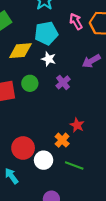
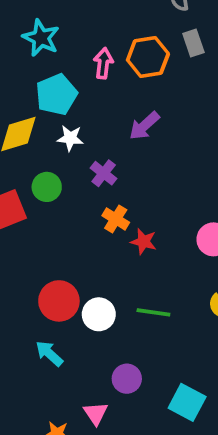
pink arrow: (76, 21) -> (103, 63), turned 49
orange cross: (62, 140) -> (116, 219), moved

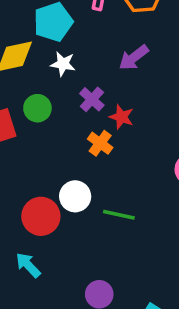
red star: (144, 242) -> (121, 117), moved
green line: (153, 312) -> (119, 215), moved
white circle: (99, 314) -> (75, 196), moved

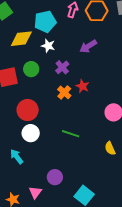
red star: (121, 117) -> (83, 86), moved
white circle: (75, 196) -> (31, 133), moved
red circle: (41, 216) -> (28, 110), moved

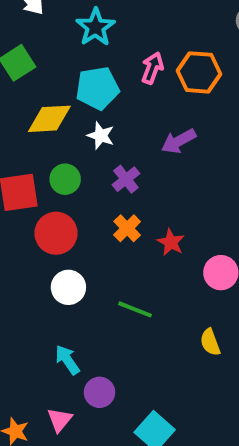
red star: (83, 86) -> (171, 242), moved
red circle: (28, 110) -> (56, 233), moved
white circle: (31, 133) -> (68, 287), moved
cyan arrow: (17, 157) -> (67, 360), moved

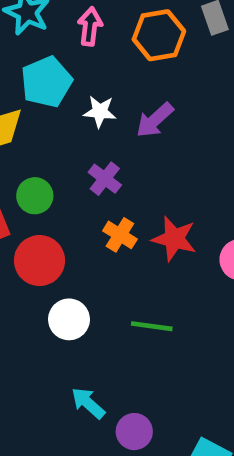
pink arrow: (152, 68) -> (90, 26), moved
white star: (101, 136) -> (100, 112), moved
red star: (171, 242) -> (174, 239), size x1.4

